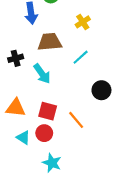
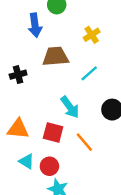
cyan arrow: (42, 74) -> (70, 107), moved
red circle: (44, 133) -> (49, 166), moved

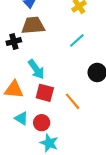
brown trapezoid: (55, 57) -> (33, 25), moved
cyan arrow: (70, 107) -> (36, 69), moved

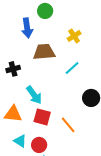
brown trapezoid: (33, 25) -> (44, 52), moved

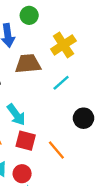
yellow cross: (74, 36) -> (63, 45), size x1.5

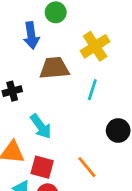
cyan line: (61, 83) -> (92, 90), turned -30
red square: (26, 141) -> (42, 167), moved

